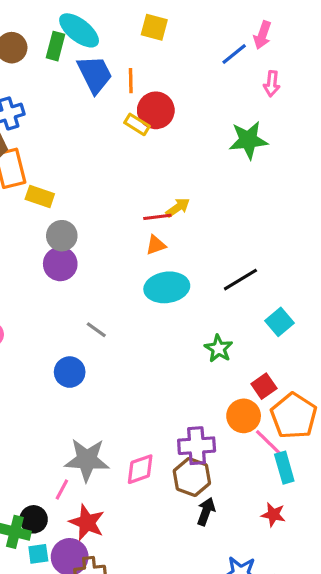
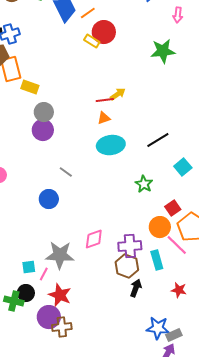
orange line: (131, 81) -> (88, 13), turned 56
cyan rectangle: (284, 468) -> (157, 260), moved
pink diamond: (140, 469) -> (94, 239), moved
cyan square: (38, 554) -> (29, 267), moved

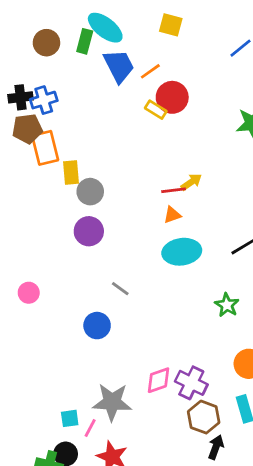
yellow rectangle: (30, 87) -> (71, 172), turned 66
gray circle: (44, 112) -> (90, 192), moved
purple cross: (130, 246) -> (191, 383), moved, turned 30

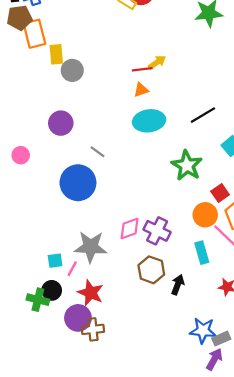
purple circle: (89, 231) -> (61, 123), moved
green star: (227, 305) -> (187, 166), size x1.5
blue circle: (97, 326) -> (78, 183), size x1.6
brown hexagon: (204, 417) -> (151, 270), moved

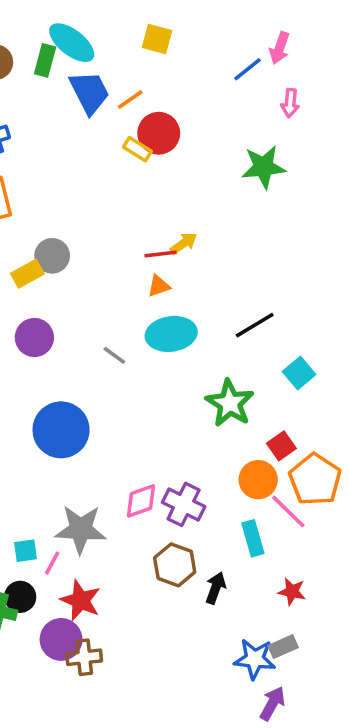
yellow rectangle: (56, 54) -> (27, 274), moved, turned 66
gray line: (97, 152) -> (114, 355), moved
gray rectangle: (221, 339) -> (283, 647), moved

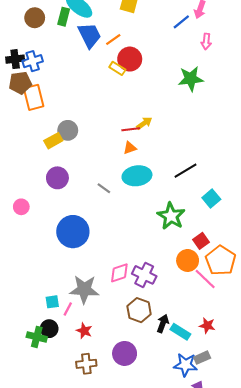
cyan rectangle: (253, 538) -> (180, 332), moved, turned -42
red star: (81, 600) -> (84, 331), size x0.7
purple circle: (61, 639) -> (125, 353), moved

